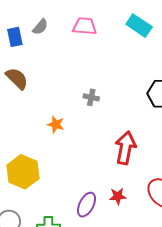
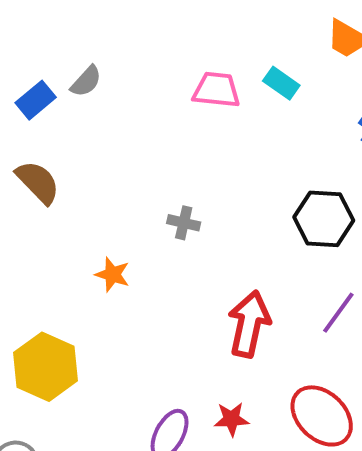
pink trapezoid: (85, 26) -> (217, 90), moved
cyan rectangle: (139, 26) -> (281, 83), size x0.7
blue rectangle: (15, 37) -> (36, 100), turned 60

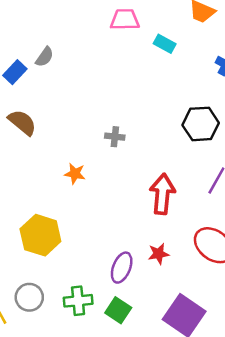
pink trapezoid: (217, 90) -> (125, 20), moved

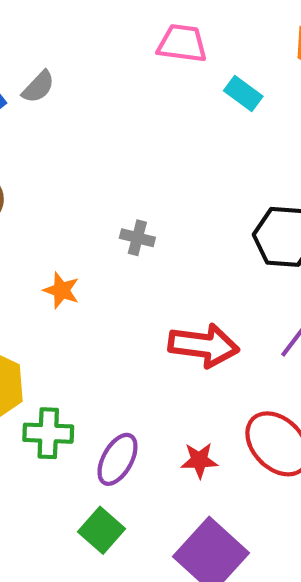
red arrow: (162, 194) -> (204, 345), turned 84
red star: (159, 254) -> (199, 460), moved
green cross: (78, 301) -> (48, 433), moved

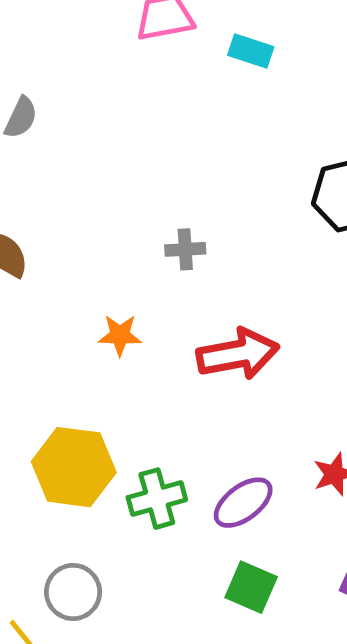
red arrow: (204, 345) -> (238, 354), moved
purple ellipse: (117, 459) -> (243, 503), turned 42

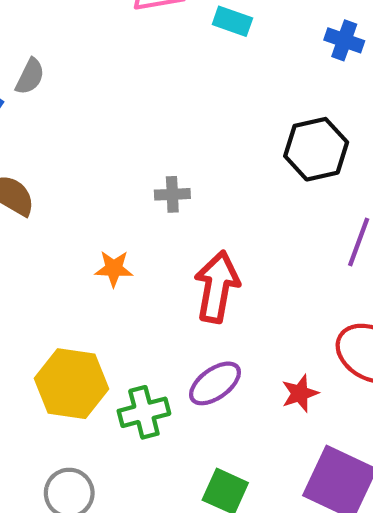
red arrow: (238, 354) -> (217, 287), turned -70
purple ellipse: (243, 503) -> (215, 383), moved

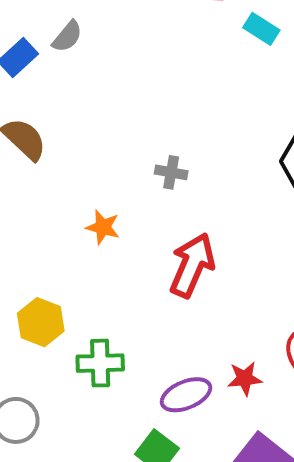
purple ellipse: (215, 383) -> (186, 395), moved
yellow hexagon: (72, 384) -> (41, 322), size x0.7

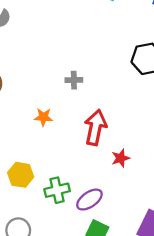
red star: (245, 379) -> (121, 158), moved
purple ellipse: (186, 395) -> (89, 200), moved

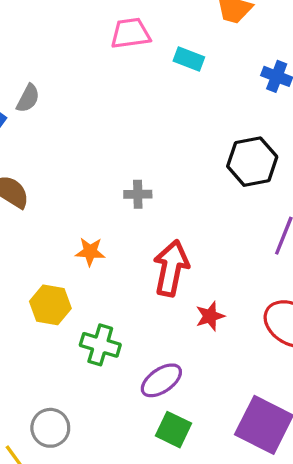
yellow hexagon: (21, 175) -> (50, 305), moved
green cross: (57, 190) -> (100, 345), moved, turned 30

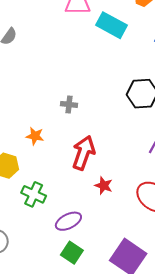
cyan rectangle: (189, 59) -> (111, 25), size x1.6
red star: (210, 316) -> (104, 186), turned 30

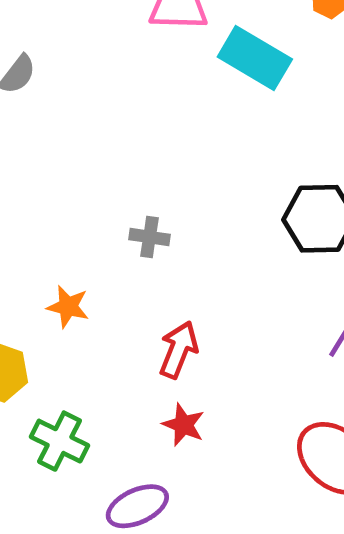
red arrow: (84, 153) -> (179, 350), size x0.7
red star: (104, 186) -> (183, 425), moved

